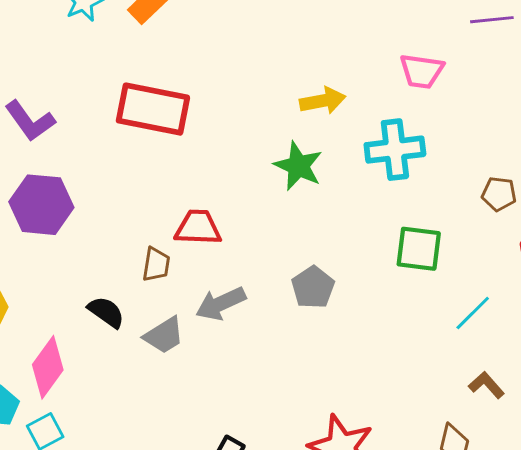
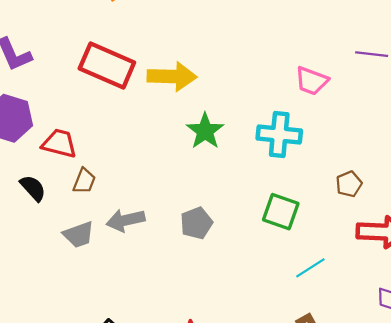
yellow arrow: (323, 101) -> (172, 76), moved, size x1.4
brown pentagon: (499, 194) -> (349, 184), turned 30
red trapezoid: (198, 228) -> (59, 143), moved
black semicircle: (106, 312) -> (33, 188), moved

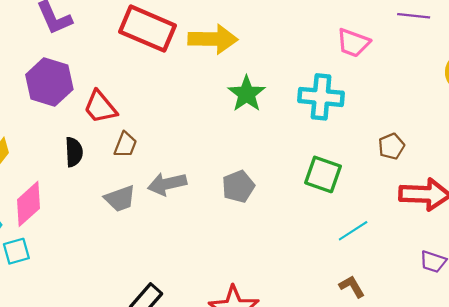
red trapezoid: (59, 143) -> (100, 107), turned -144
black semicircle: (33, 188) -> (74, 152), turned 40

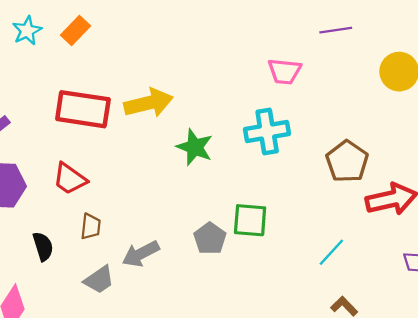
red trapezoid: (100, 107) -> (70, 179), moved
brown pentagon: (391, 146) -> (347, 161), size x1.6
green square: (323, 174) -> (250, 220), moved

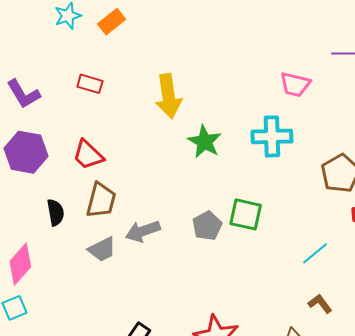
yellow arrow: (149, 103) -> (169, 96), turned 87
red rectangle: (83, 109) -> (90, 84), moved, size x0.5
brown trapezoid: (91, 226) -> (101, 200), size x1.5

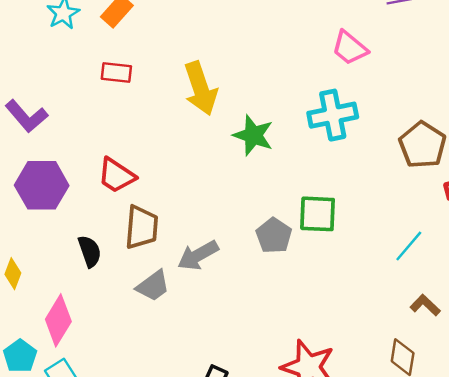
red rectangle: (90, 84) -> (116, 72), moved
pink trapezoid: (295, 84) -> (350, 48), turned 36

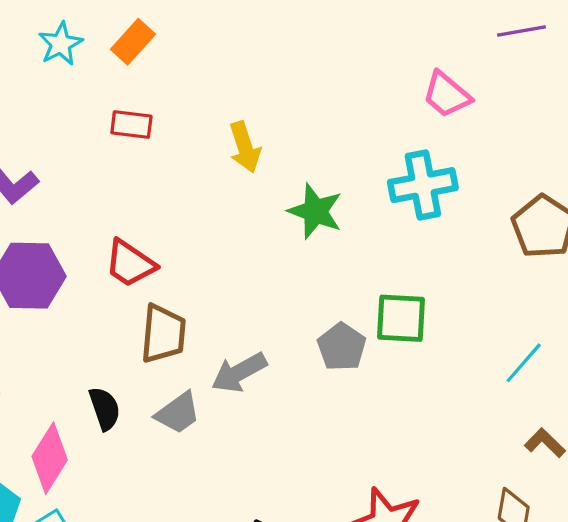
yellow arrow: (201, 88) -> (245, 147), size x0.7
black semicircle: (90, 251) -> (105, 409), moved

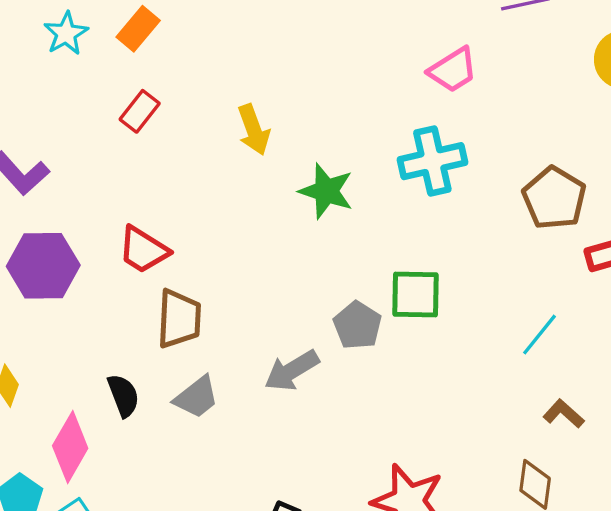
pink trapezoid: (447, 95) -> (453, 70), turned -70
red rectangle: (131, 125) -> (140, 111), turned -57
gray arrow: (239, 372) -> (292, 371), moved

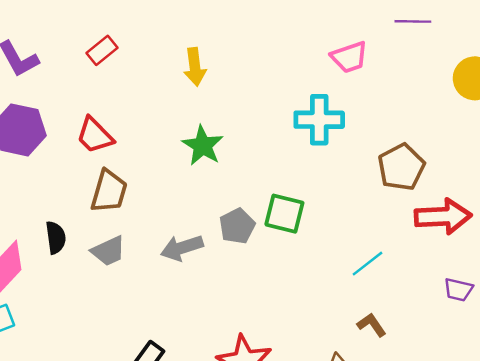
red rectangle: (140, 111) -> (102, 50), moved
green star: (326, 191) -> (203, 146), moved

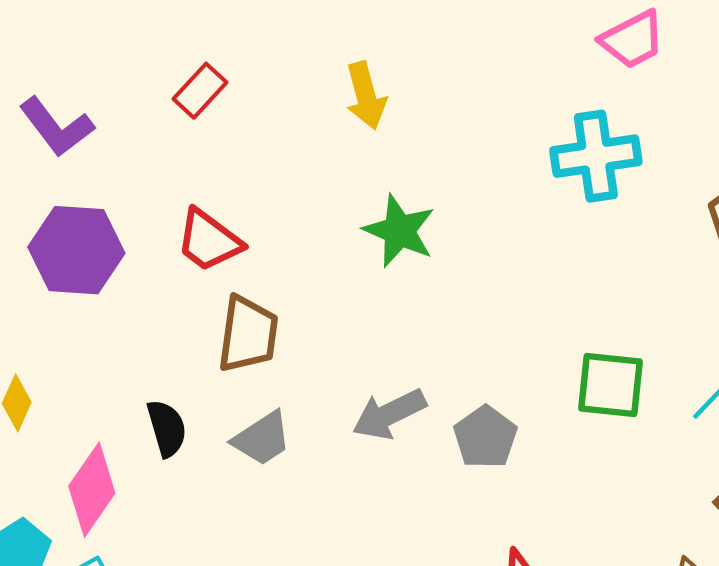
green square: (284, 214) -> (611, 385), moved
gray pentagon: (237, 226) -> (485, 437), moved

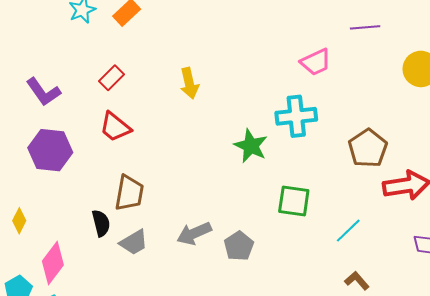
green star: (399, 231) -> (251, 146), moved
red trapezoid: (209, 240) -> (115, 127), moved
green square: (611, 385) -> (294, 201), moved
black semicircle: (167, 428) -> (101, 223), moved

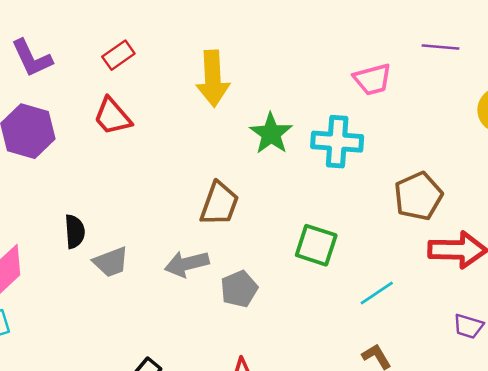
yellow arrow: (189, 83) -> (213, 78), size x1.4
green star: (251, 146) -> (271, 134), moved
brown trapezoid: (129, 193) -> (219, 204), moved

